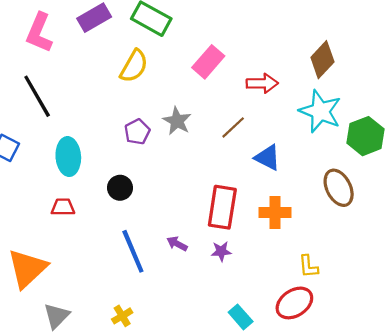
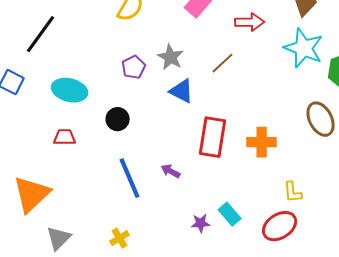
black line: (37, 96) -> (41, 34), turned 66
cyan ellipse: (68, 157) -> (70, 90), turned -72
blue triangle: (268, 158) -> (182, 91), moved
purple star: (221, 251) -> (201, 223), moved
cyan rectangle: (241, 317) -> (230, 214), moved

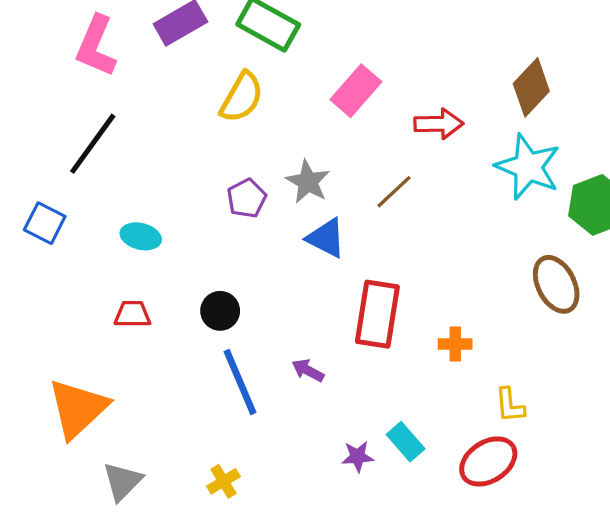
cyan ellipse: (70, 90) -> (141, 236), size x0.7
black circle: (118, 119) -> (220, 311), moved
orange cross: (262, 142) -> (455, 344), moved, size x0.7

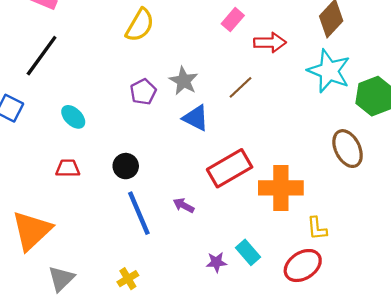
pink rectangle: (356, 91) -> (233, 20), moved, size x0.7
cyan ellipse: (141, 236) -> (73, 117), turned 30
red rectangle: (377, 314) -> (230, 168), turned 51
orange cross: (455, 344) -> (281, 188), size x2.0

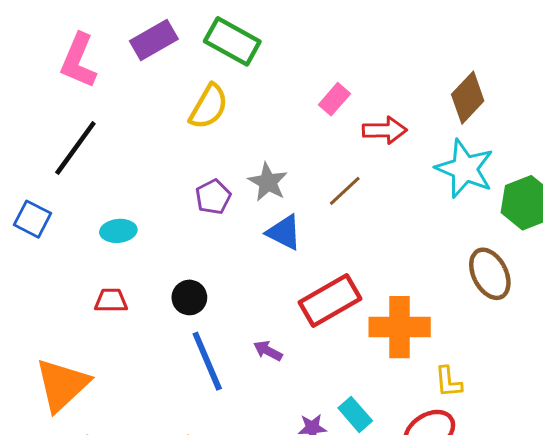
cyan ellipse: (73, 117) -> (118, 231), turned -50

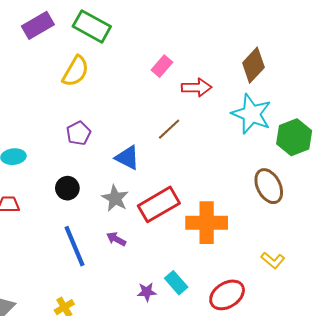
gray star: (268, 182) -> (115, 198), moved
black circle: (189, 297) -> (67, 188), moved
yellow L-shape: (448, 382) -> (273, 260), moved, turned -45

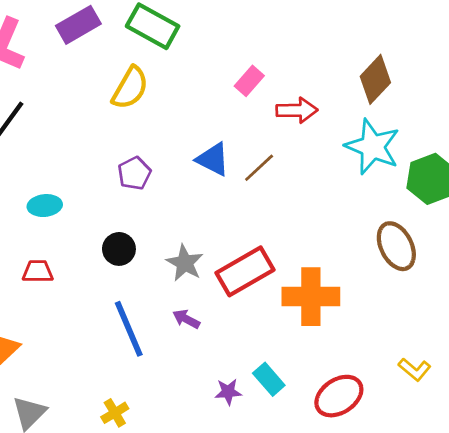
blue triangle: (127, 158) -> (213, 159), moved
yellow L-shape: (273, 260) -> (415, 369), moved

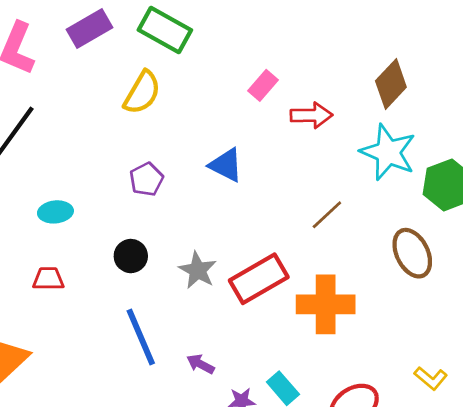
brown line: (259, 168) -> (327, 215), moved
purple arrow: (186, 319) -> (200, 364), moved

